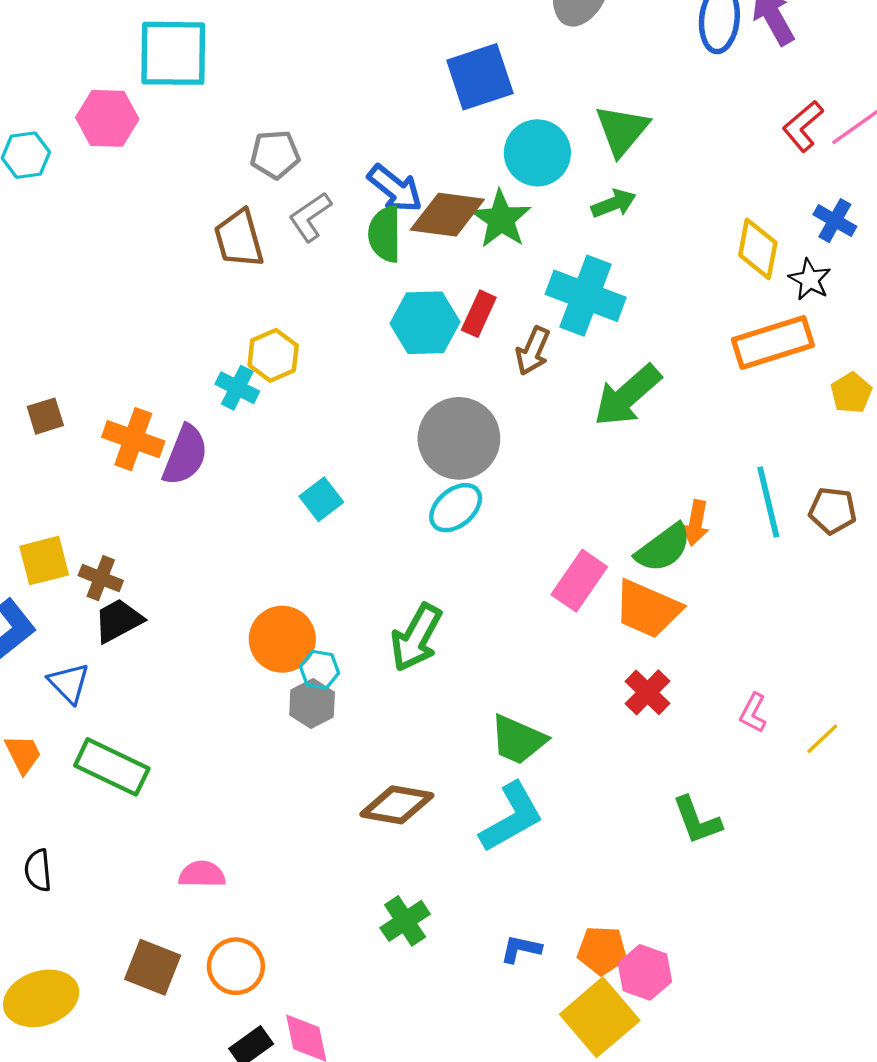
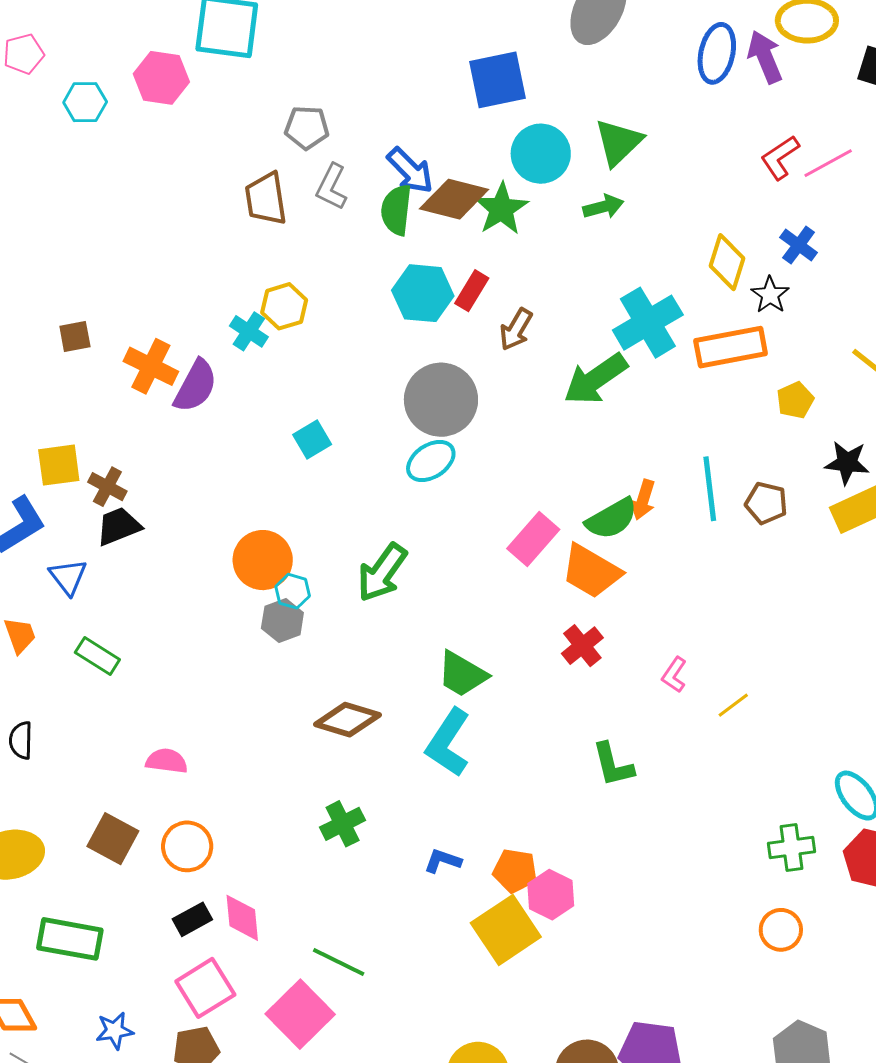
gray L-shape: (310, 217) -> (332, 187), turned -36
cyan cross: (586, 296) -> (648, 323), moved, turned 32
green rectangle: (112, 767) -> (97, 656), size x0.7
cyan L-shape: (512, 817) -> (448, 743), turned 146

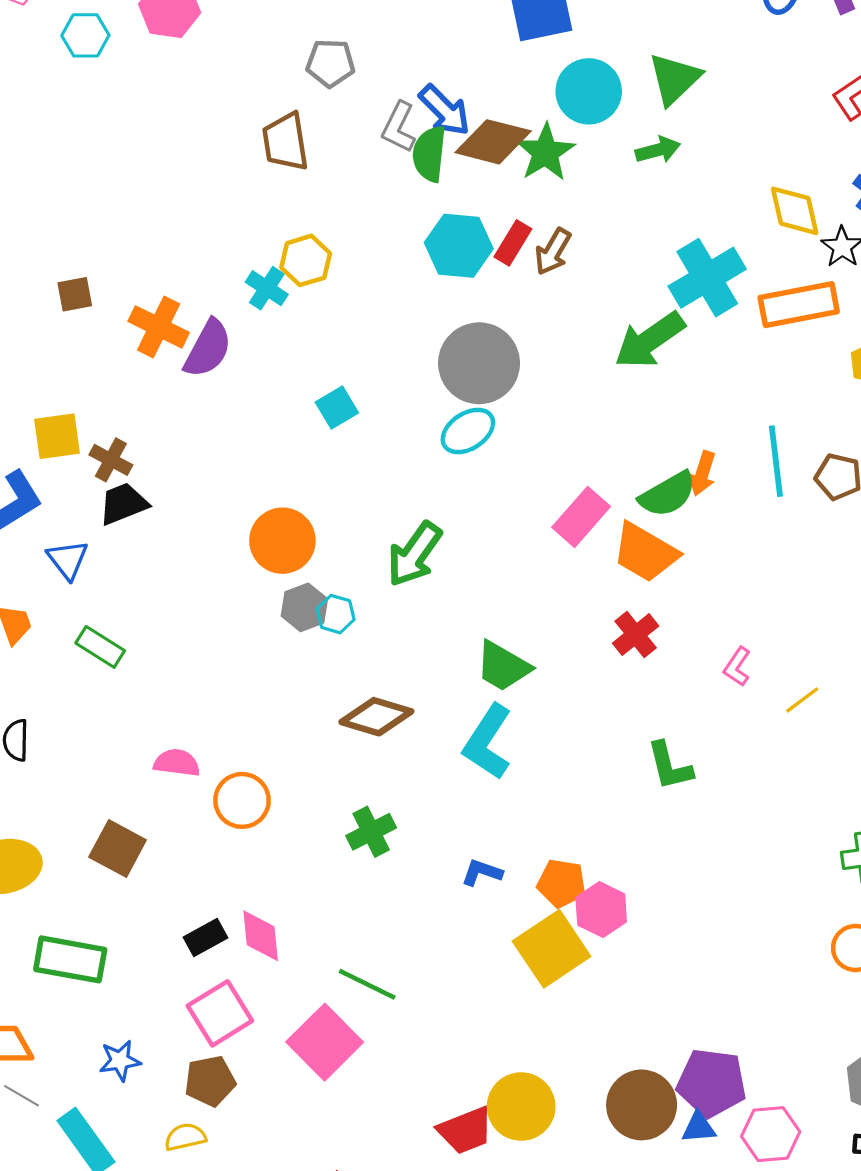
gray L-shape: (332, 187) -> (399, 127), moved
yellow diamond: (727, 262) -> (795, 211), turned -30
brown arrow: (516, 329) -> (553, 252), moved
cyan hexagon: (293, 591) -> (336, 614), moved
orange circle: (187, 846) -> (242, 800), moved

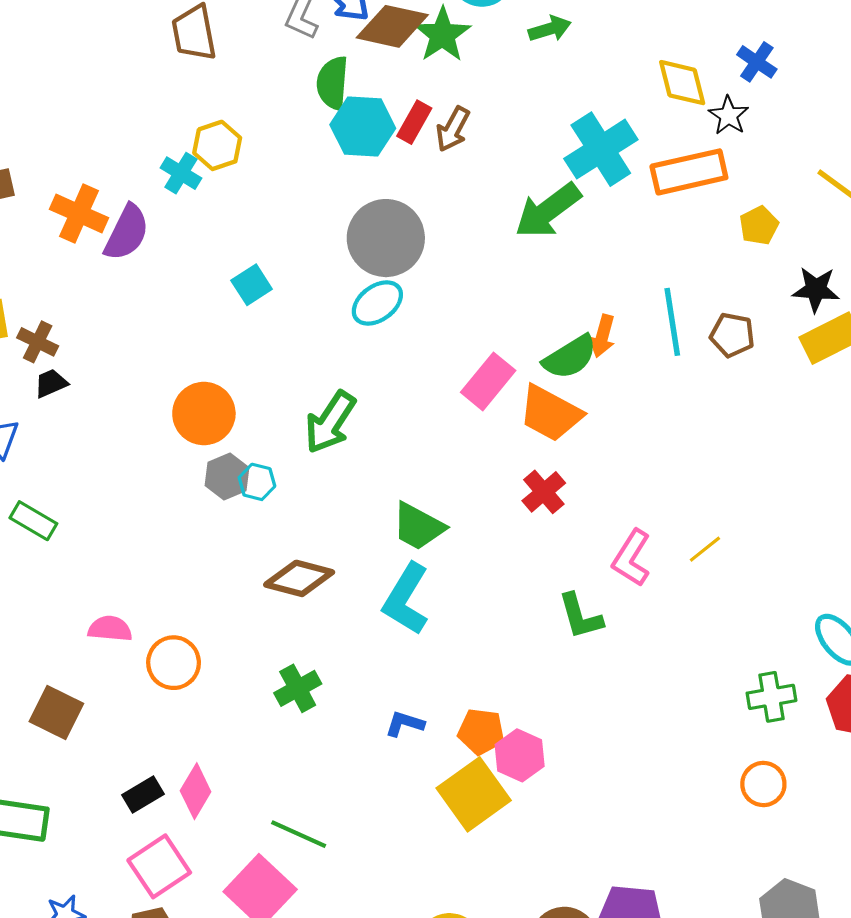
green semicircle: (429, 154) -> (333, 83), moved
black trapezoid: (123, 504) -> (51, 383), size x0.7
pink L-shape: (737, 667) -> (632, 558), moved, size x1.5
pink diamond: (261, 936) -> (196, 791), turned 38

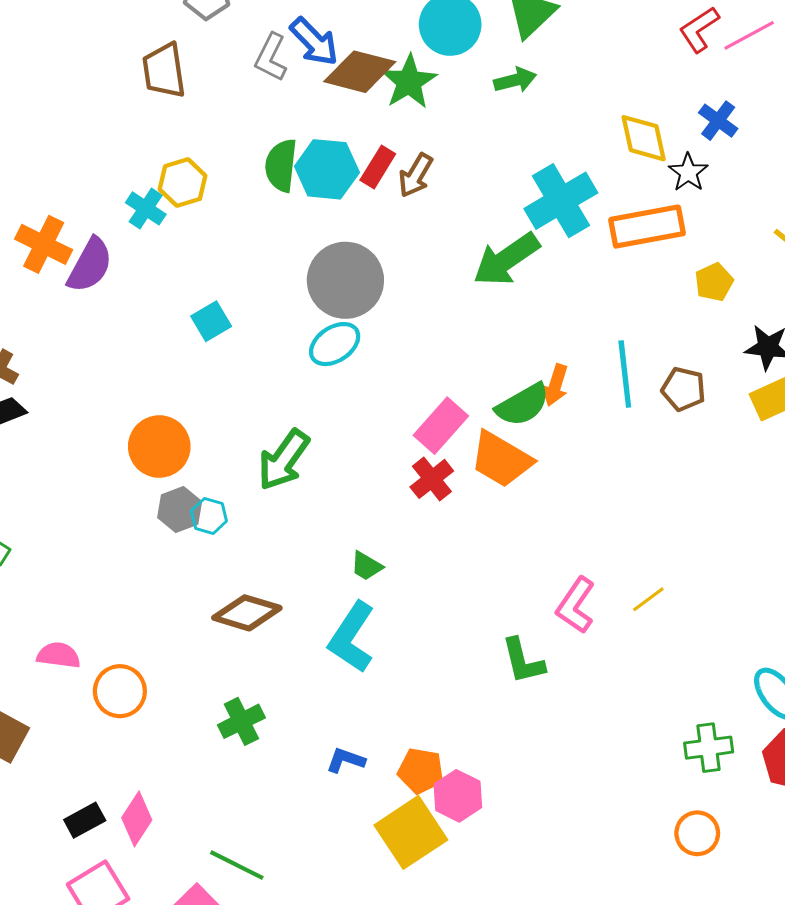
green semicircle: (333, 83) -> (281, 165), moved
red cross: (544, 492) -> (432, 479), moved
green trapezoid: (418, 526) -> (366, 566), size x0.6

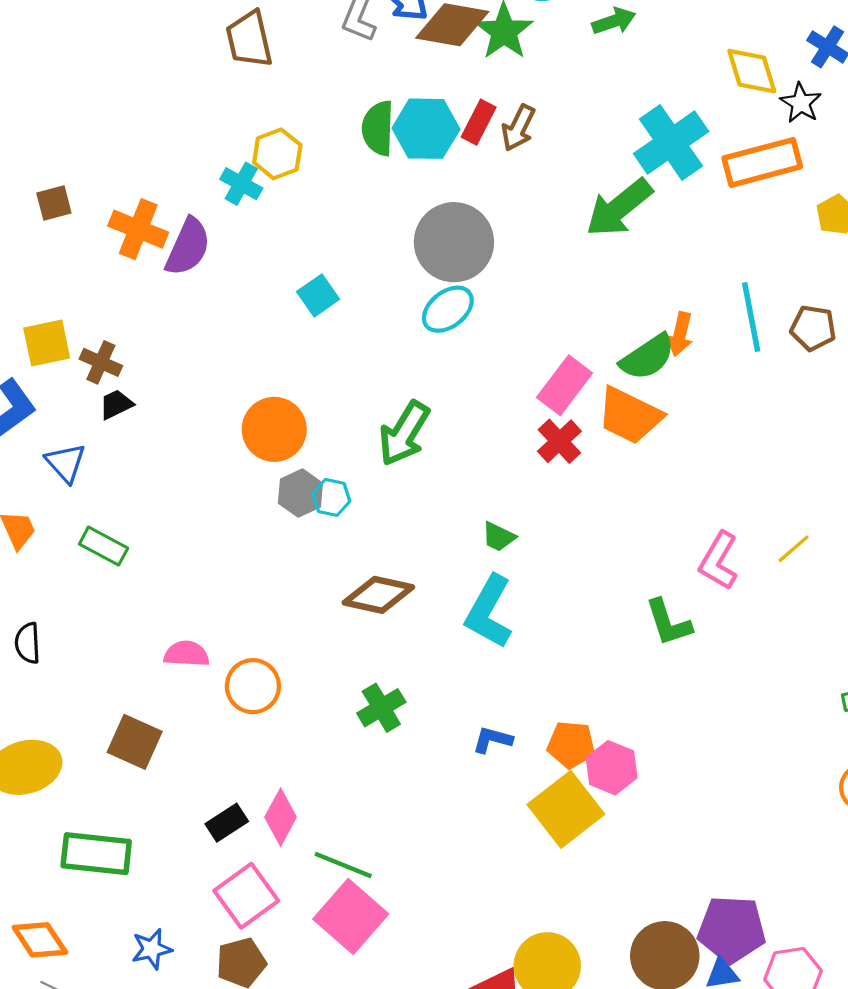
green line: (237, 865) -> (343, 865), moved

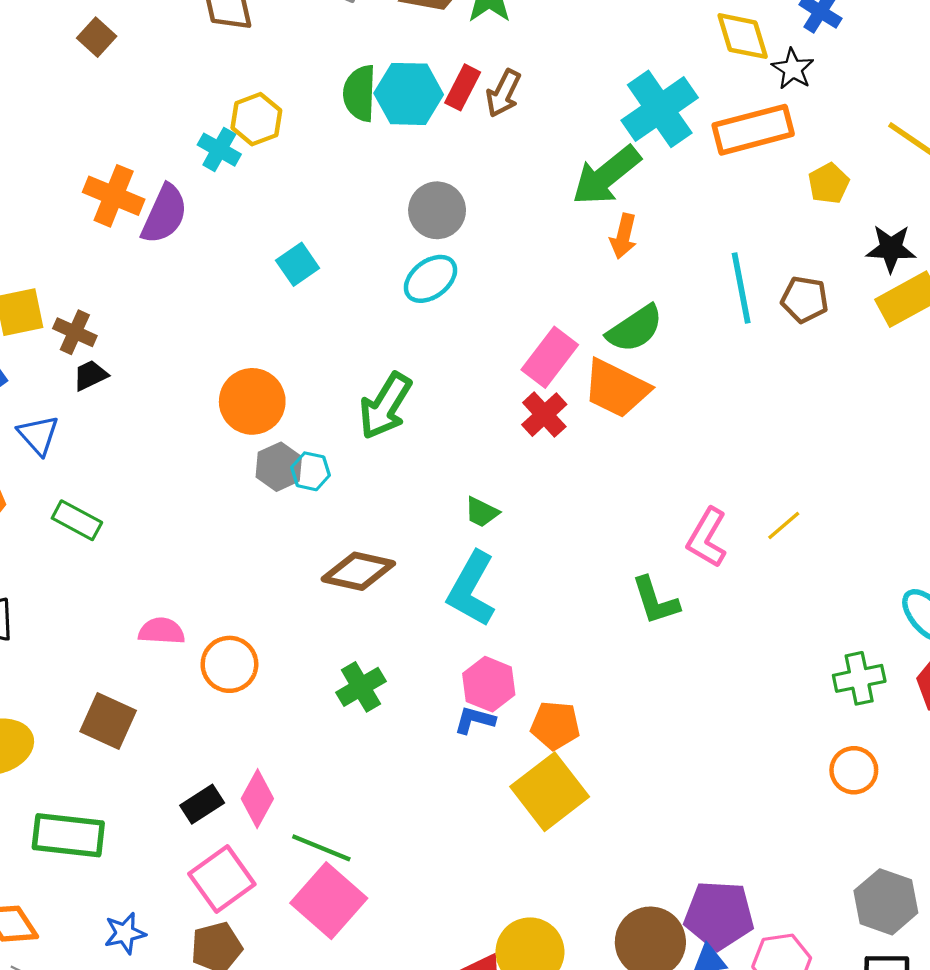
brown square: (54, 203) -> (97, 37), moved, turned -33
gray circle: (454, 242) -> (437, 210), size x0.7
orange arrow: (680, 334) -> (623, 236), moved
pink hexagon: (612, 768) -> (489, 684), moved

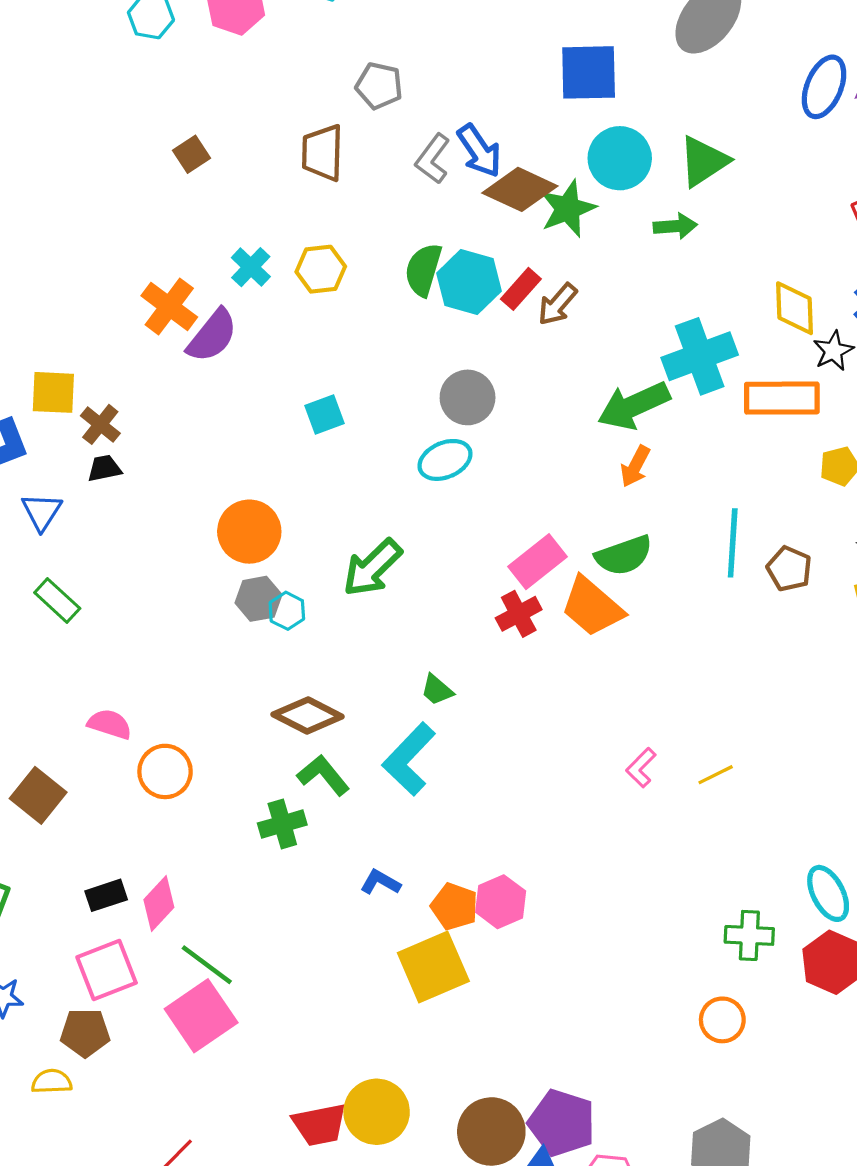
cyan cross: (219, 150) -> (251, 267), moved
pink L-shape: (707, 538) -> (641, 768), size x0.7
green L-shape: (655, 601) -> (323, 775), moved, turned 144
pink hexagon: (489, 684) -> (501, 902), moved

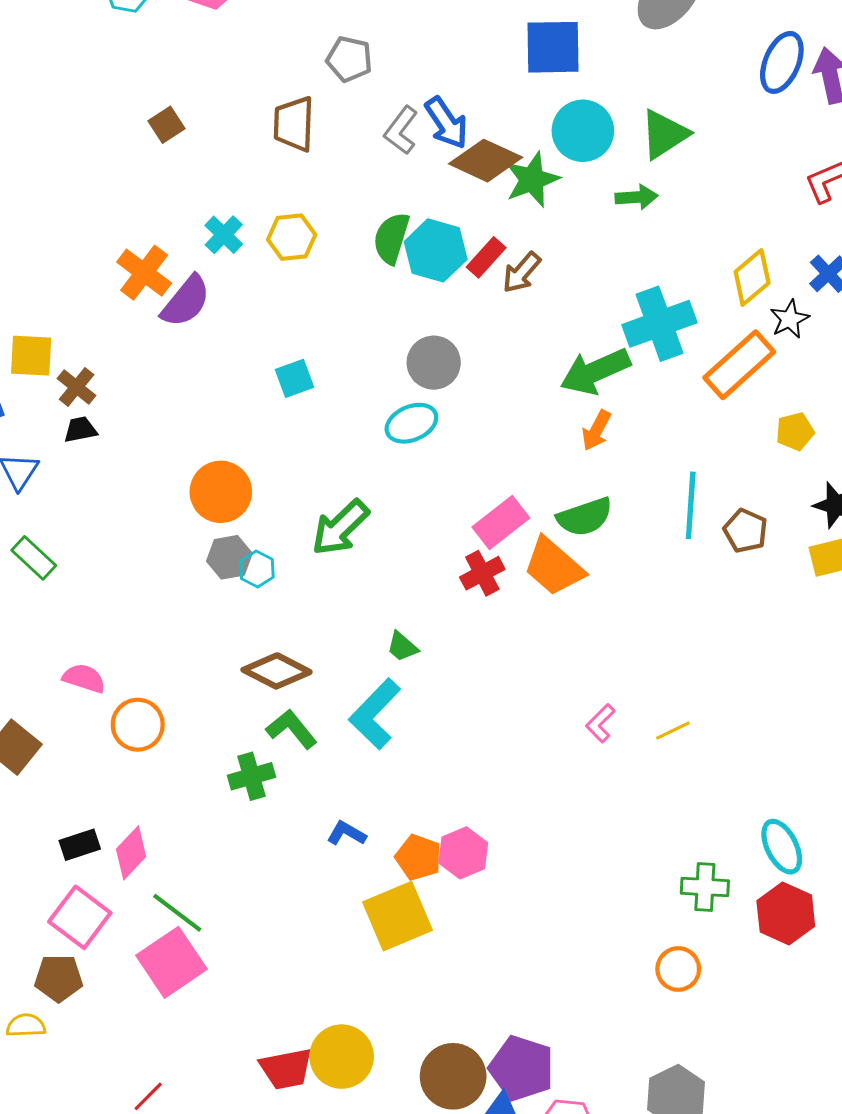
yellow diamond: (795, 308) -> (752, 277), turned 52
orange rectangle: (782, 398) -> (739, 365), turned -42
pink square: (107, 970) -> (80, 917), turned -32

